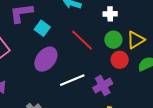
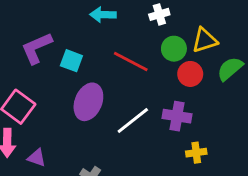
yellow triangle: (136, 40) -> (205, 40), turned 30
purple cross: (103, 86) -> (177, 116), turned -36

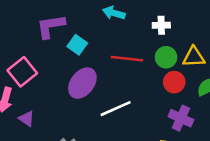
red line: (131, 62) -> (127, 59), turned -36
purple cross: (177, 116) -> (181, 118), moved

